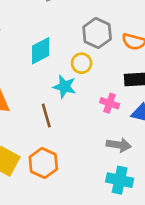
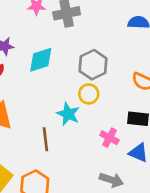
gray hexagon: (97, 33) -> (93, 65), moved
cyan diamond: (41, 51) -> (41, 60), moved

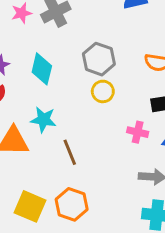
cyan diamond: (41, 60) -> (42, 69), turned -44
cyan star: (68, 114) -> (43, 120), moved

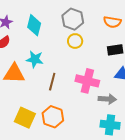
pink cross: (138, 132) -> (87, 81), moved, size x1.6
brown line: (70, 152) -> (52, 82), turned 36

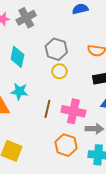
brown line: (52, 82) -> (47, 109), moved
orange hexagon: (53, 117) -> (66, 145), moved

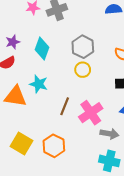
pink cross: (73, 111) -> (91, 113), turned 35
orange hexagon: (66, 145) -> (54, 146), moved

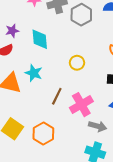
gray hexagon: (83, 47) -> (81, 15), moved
cyan diamond: (42, 48) -> (40, 39), turned -30

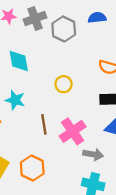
brown line: (57, 96) -> (44, 124), turned -30

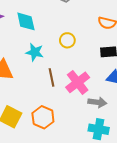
cyan star: (15, 100) -> (35, 52), moved

